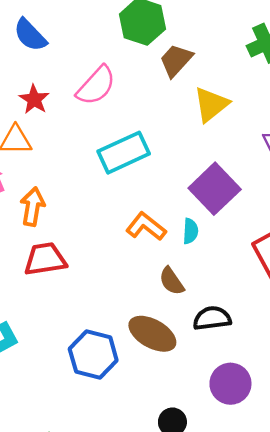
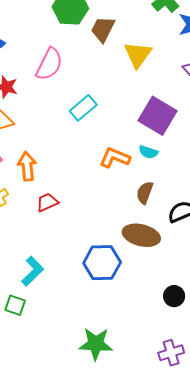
cyan rectangle: (124, 153) -> (83, 108), size x0.7
cyan semicircle: (190, 231) -> (148, 152), turned 120
red trapezoid: (45, 259) -> (47, 202), size x0.7
brown semicircle: (172, 281) -> (145, 193), turned 70

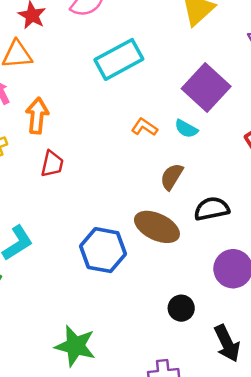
cyan rectangle: (83, 108) -> (119, 59), size x1.4
orange L-shape: (115, 158) -> (144, 127), size x0.7
red trapezoid: (47, 202) -> (52, 164), turned 115

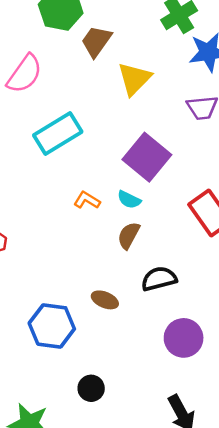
brown semicircle: (172, 177) -> (129, 235), moved
brown ellipse: (157, 227) -> (105, 300), size x0.6
black circle: (181, 308) -> (91, 388), moved

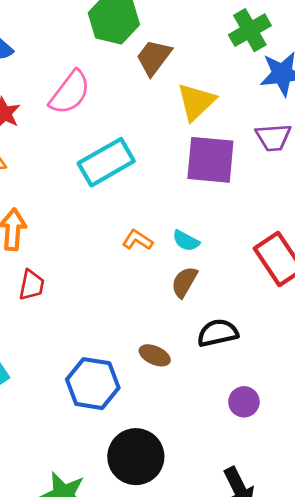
purple square: (147, 157) -> (210, 160), moved, turned -36
purple circle: (184, 338) -> (244, 402), size x0.7
black circle: (91, 388) -> (136, 457), size x1.8

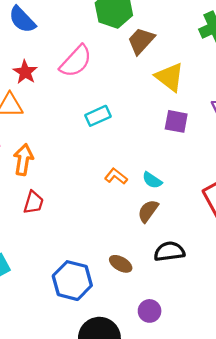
yellow triangle: (196, 102) -> (170, 77), turned -44
purple square: (210, 160) -> (176, 121), size x0.6
cyan rectangle: (106, 162) -> (98, 116), size x0.6
purple circle: (244, 402) -> (150, 311), moved

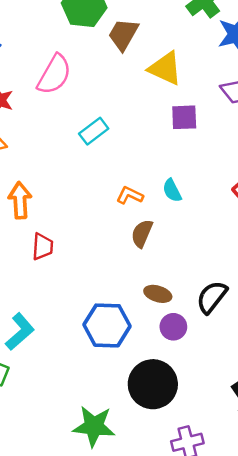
cyan semicircle: (152, 180) -> (172, 191), turned 42
brown semicircle: (148, 211) -> (142, 233), moved
black semicircle: (169, 251) -> (212, 297), moved, turned -32
purple circle: (150, 311) -> (173, 327), moved

